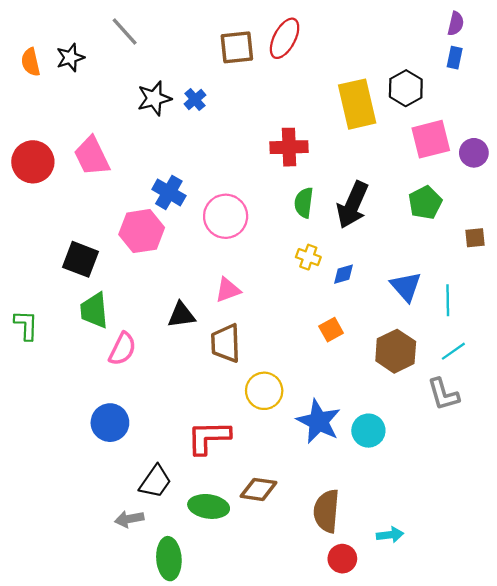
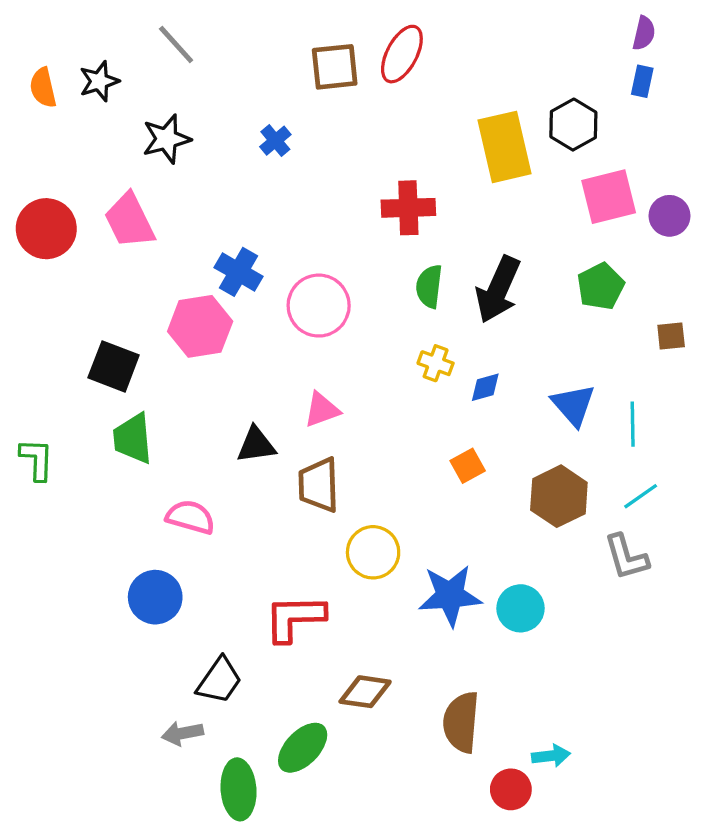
black star: (154, 98) -> (166, 139), moved
pink semicircle: (122, 349) -> (190, 517), moved, turned -100
blue star: (319, 421) -> (450, 596), turned -30
green ellipse: (209, 506) -> (303, 748), moved, turned -54
red circle: (342, 559) -> (511, 789), moved

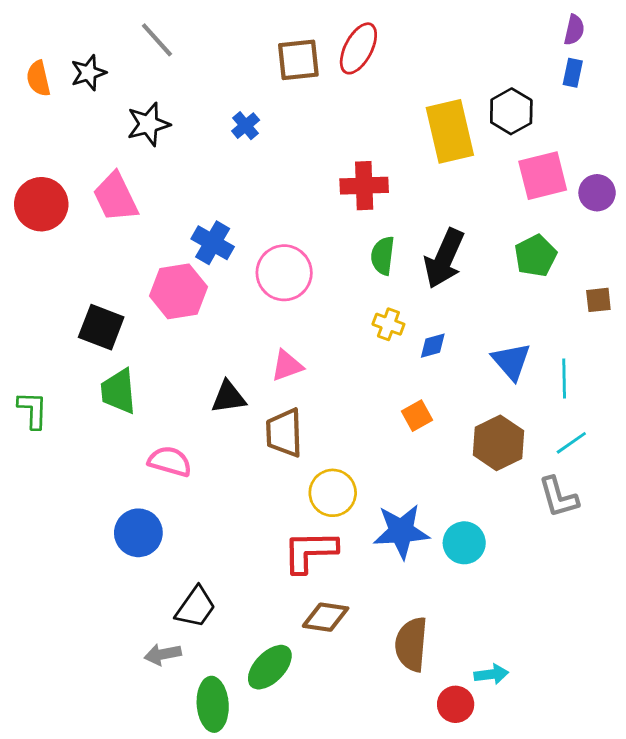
red L-shape: (295, 618) -> (310, 551), moved

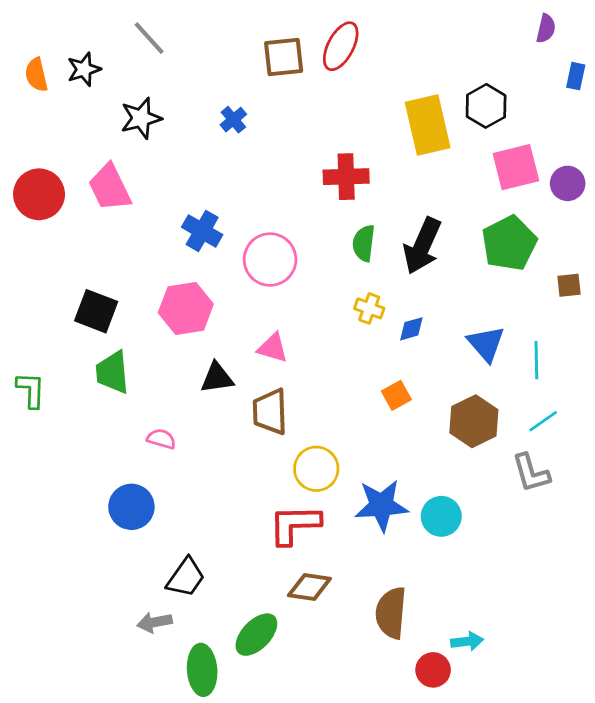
blue rectangle: (573, 73) -> (576, 76), moved
green pentagon: (536, 256) -> (509, 243), size x1.4
pink hexagon: (178, 291) -> (186, 308), moved
pink triangle: (287, 366) -> (273, 348), turned 36
pink semicircle: (170, 461) -> (161, 439), size x0.7

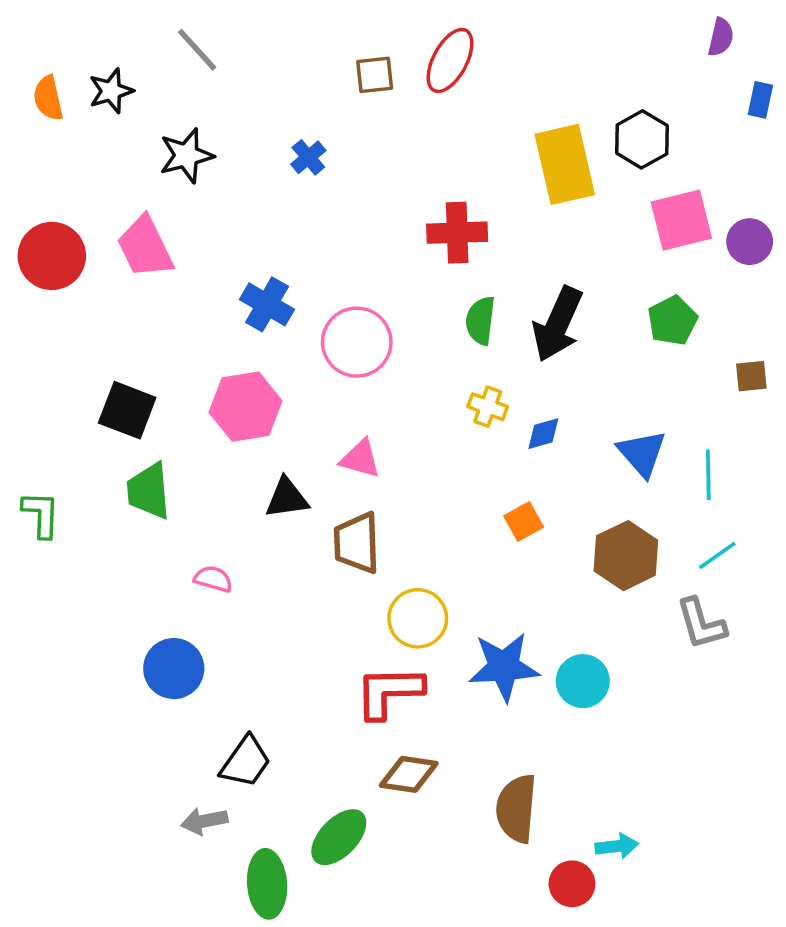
brown square: (284, 57) -> (375, 75), size x0.7
green pentagon: (509, 243) -> (672, 321), size x0.7

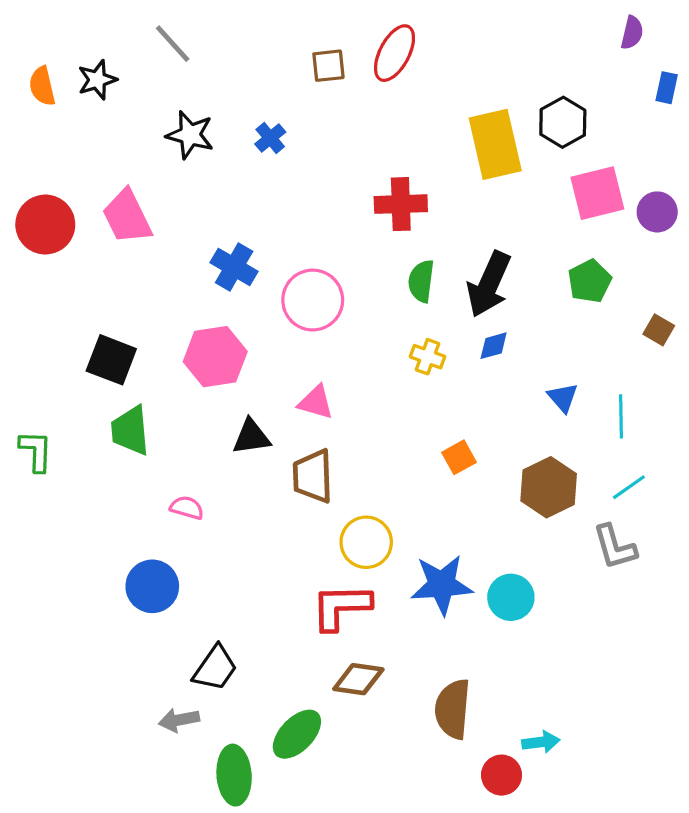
black star: (186, 156) -> (190, 135), moved, turned 30
brown square: (751, 376) -> (659, 330), turned 36
blue diamond: (543, 434) -> (494, 346), moved
blue triangle: (642, 453) -> (563, 398), size x0.7

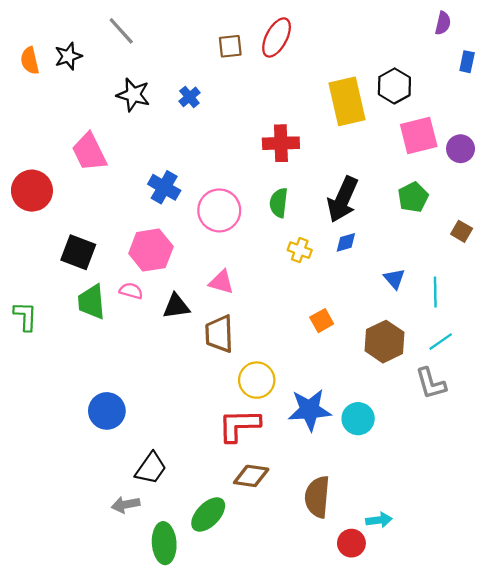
red circle: (45, 225) -> (32, 191), moved
green semicircle: (421, 281) -> (279, 203), moved
pink semicircle: (187, 508) -> (131, 291), moved

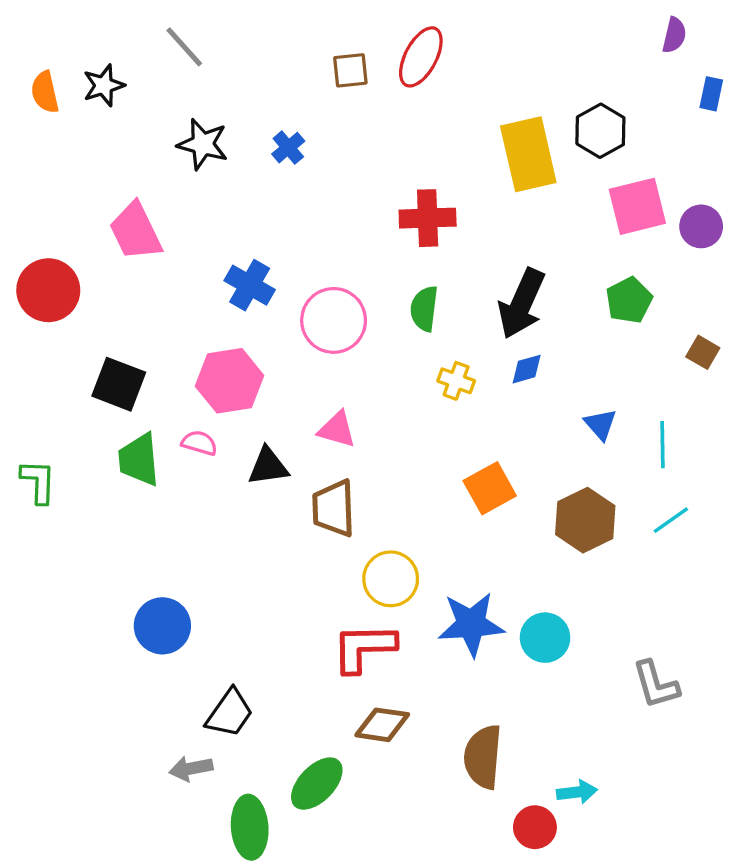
orange square: (322, 321) -> (490, 488), size x1.4
gray L-shape: (431, 383) -> (656, 685), moved

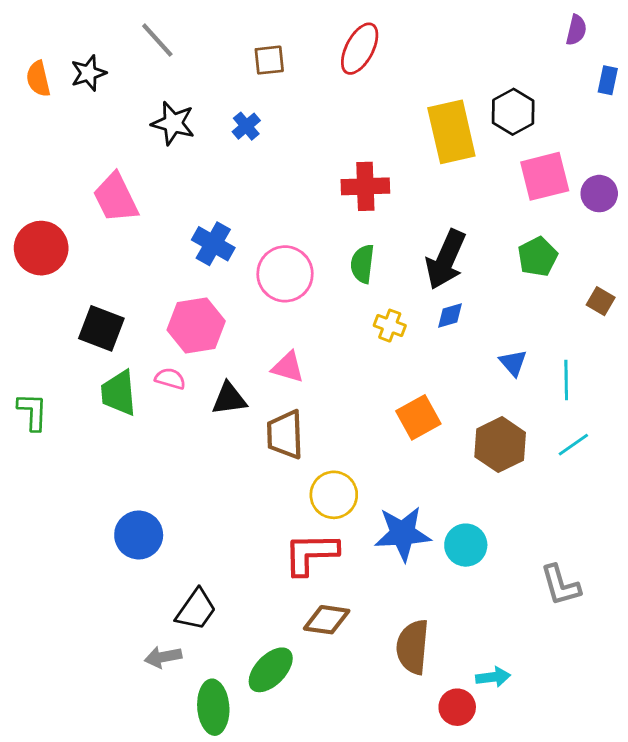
brown square: (350, 70) -> (269, 60), moved

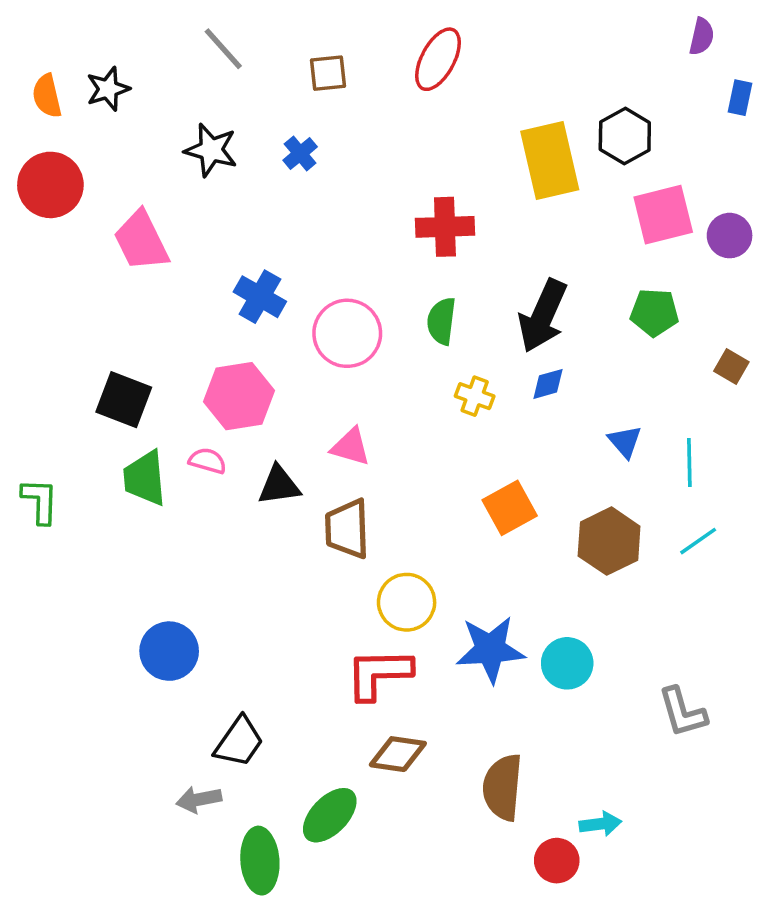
gray line: (157, 40) -> (223, 49), moved
red circle: (41, 248) -> (50, 185), moved
green pentagon: (538, 257) -> (654, 312), turned 30

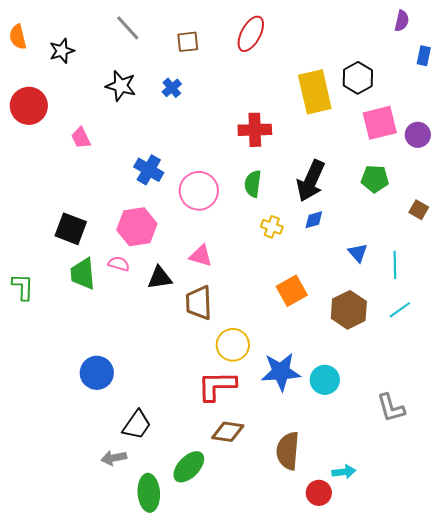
orange semicircle: (47, 96) -> (18, 37), moved
pink trapezoid: (141, 241) -> (81, 138), size x0.6

